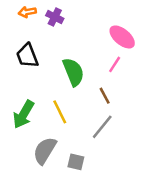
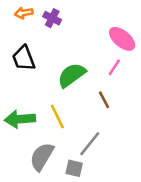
green semicircle: (73, 72) -> (72, 75), turned -104
green arrow: (24, 114) -> (20, 119), turned 56
gray line: (102, 127) -> (90, 144), moved

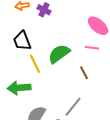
pink line: (114, 67) -> (92, 48), turned 64
yellow line: (57, 116) -> (35, 64), moved

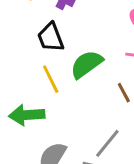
black trapezoid: (22, 41) -> (51, 37), moved

